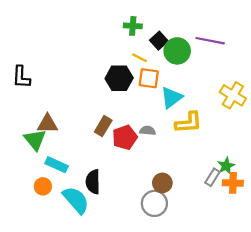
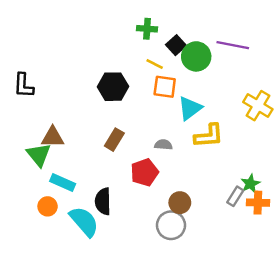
black hexagon: (119, 78) -> (113, 87), moved
red pentagon: (125, 137) -> (145, 172), moved

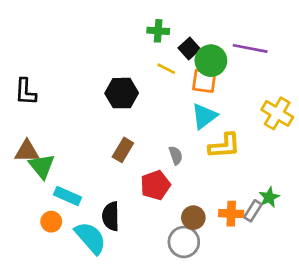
orange square: (165, 87) -> (204, 81), moved
brown triangle: (53, 137) -> (27, 151), moved
gray semicircle: (163, 145) -> (176, 155), turned 66
orange cross: (258, 203) -> (231, 214), moved

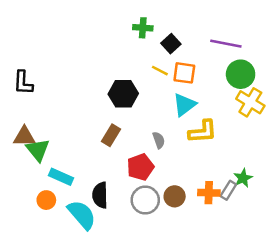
green circle: (211, 61) -> (241, 74), moved
yellow line: (166, 69) -> (160, 71), moved
black hexagon: (122, 93) -> (123, 94), moved
gray circle: (184, 242) -> (145, 200), moved

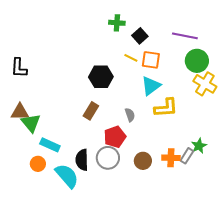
gray circle: (145, 200) -> (108, 158), moved

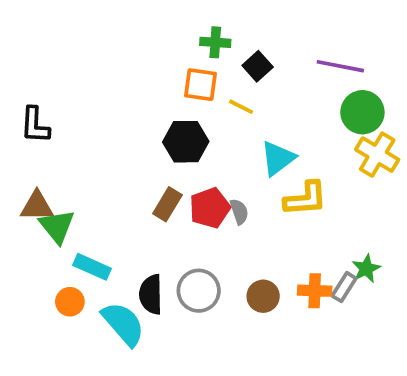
orange square: (151, 60) -> (201, 85), moved
red pentagon: (115, 137) -> (210, 208), moved

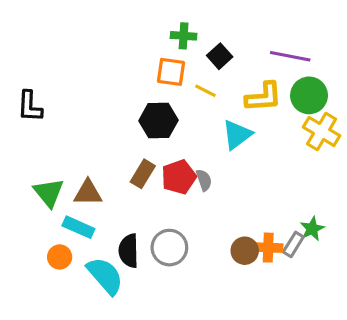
yellow L-shape: (305, 199) -> (264, 97), moved
brown triangle: (37, 206) -> (88, 193), moved
brown circle: (263, 296) -> (245, 251), moved

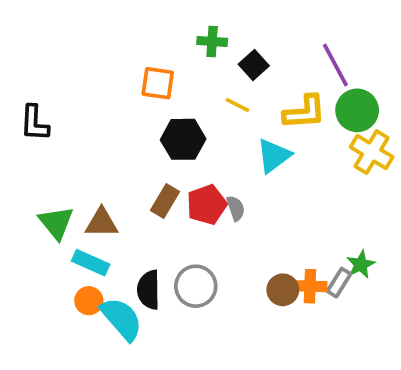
purple line: (290, 56) -> (335, 65), turned 51
orange square: (171, 72) -> (158, 83), moved
orange circle: (60, 257) -> (89, 301), moved

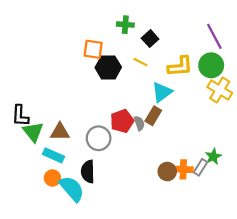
purple line: (335, 65) -> (214, 36), moved
black L-shape: (34, 123) -> (20, 116), moved
black hexagon: (183, 139) -> (108, 67), moved
brown rectangle: (165, 201) -> (153, 116), moved
gray circle: (196, 286) -> (99, 138), moved

